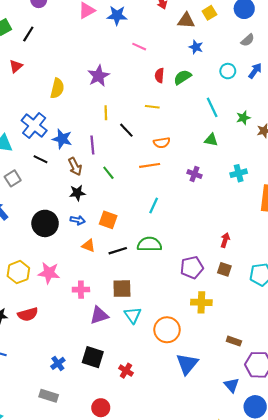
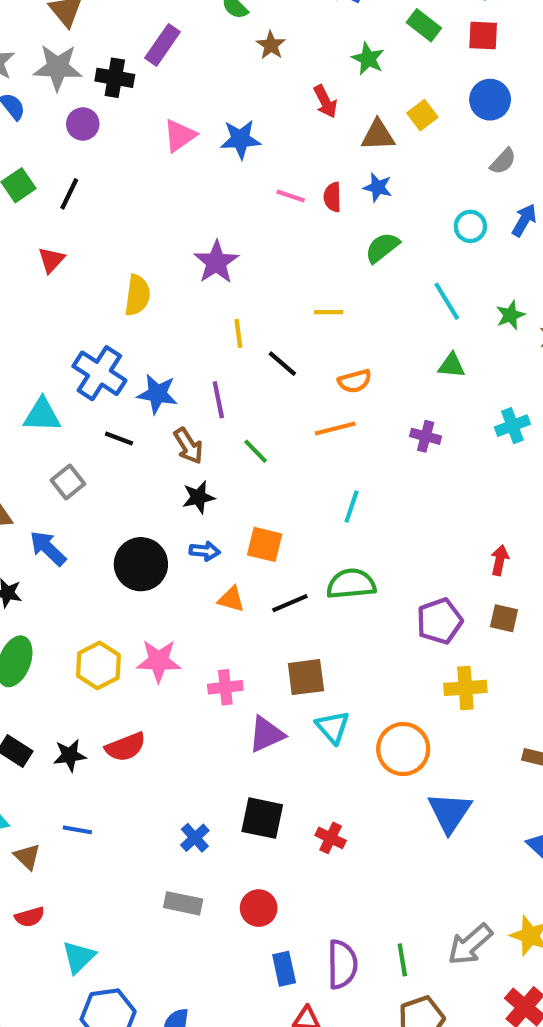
blue star: (196, 47) -> (378, 187), moved
red semicircle: (159, 75) -> (332, 197), moved
red circle: (101, 408) -> (259, 908), moved

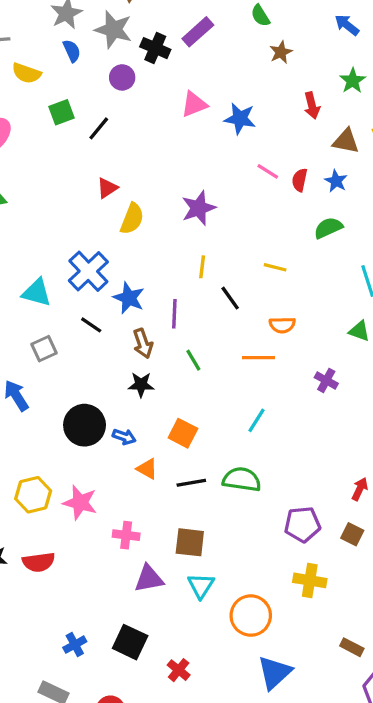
red triangle: (51, 260) -> (107, 188), moved
blue arrow: (205, 551) -> (124, 437), moved

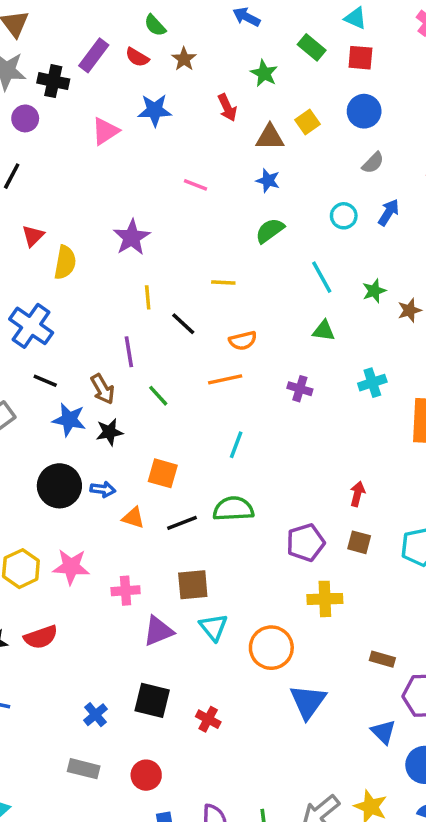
blue star: (240, 119) -> (155, 110), moved
red semicircle: (300, 180) -> (137, 57), moved, turned -60
blue star: (129, 298) -> (69, 420), moved

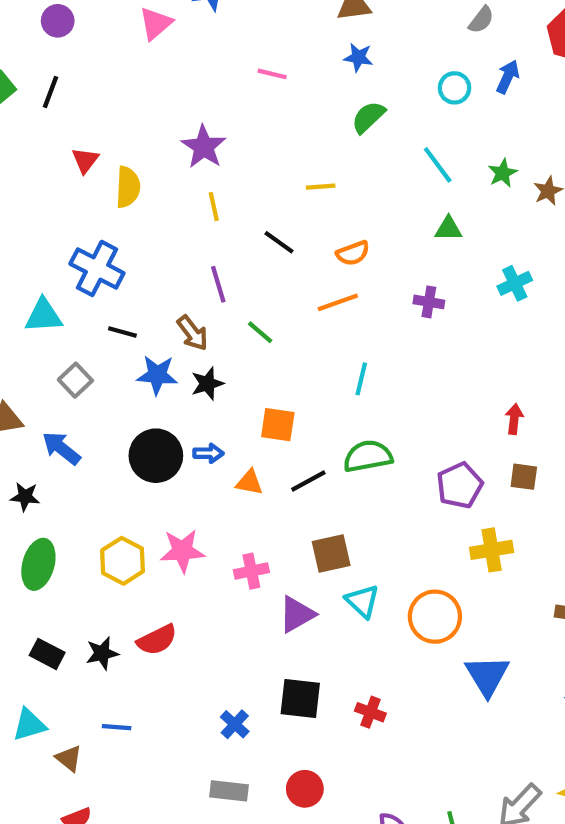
yellow line: (148, 297) -> (214, 207), moved

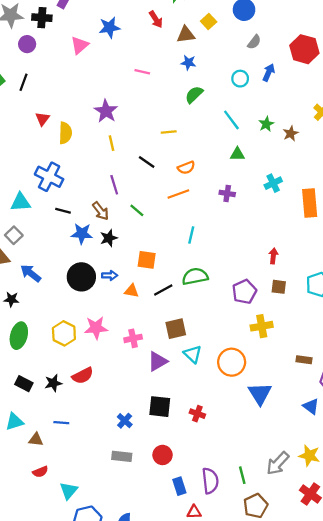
gray square: (75, 380) -> (14, 235), moved
brown triangle: (69, 758) -> (36, 440), turned -32

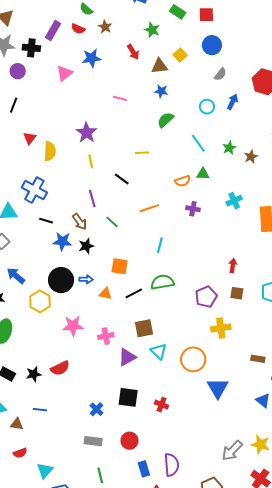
orange semicircle: (186, 168) -> (183, 181), moved
yellow hexagon: (64, 333) -> (40, 301), moved
green line: (242, 475) -> (100, 475), moved

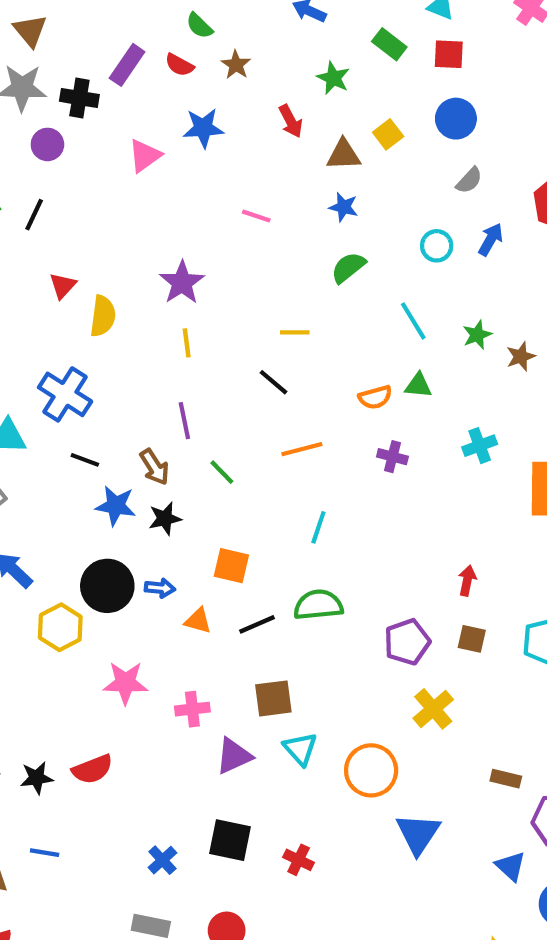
black line: (122, 179) -> (274, 382), moved
yellow cross: (221, 328) -> (433, 709), turned -36

